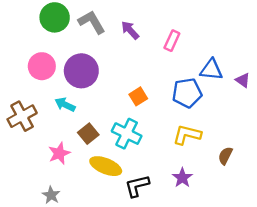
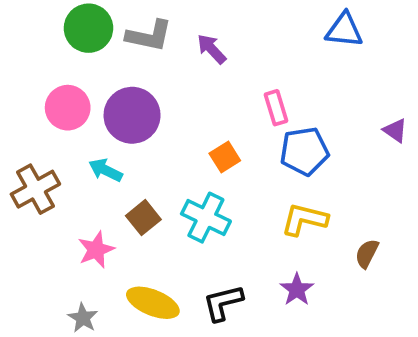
gray L-shape: (92, 22) -> (149, 36), turned 132
pink rectangle: (172, 41) -> (276, 108), moved, turned -42
blue triangle: (211, 70) -> (344, 30), moved
yellow ellipse: (106, 166) -> (153, 303), moved

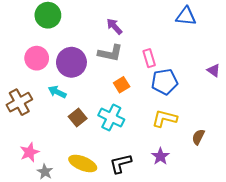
gray L-shape: (149, 36) -> (110, 53), moved
pink star: (96, 250) -> (30, 152), moved

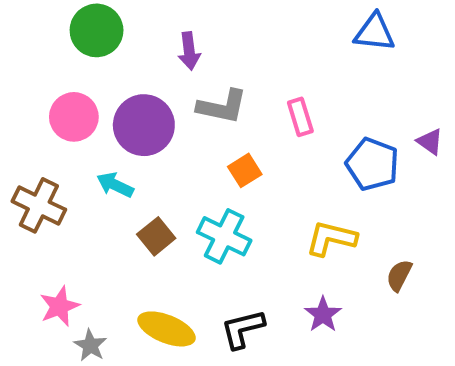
purple arrow: (114, 26) -> (189, 51), moved, turned -144
blue pentagon: (165, 82) -> (372, 164), moved, turned 30
brown cross: (19, 102) -> (39, 205), turned -35

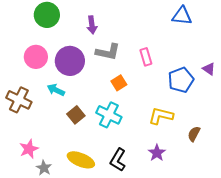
blue pentagon: (372, 164) -> (181, 80), turned 30
black L-shape: (243, 329) -> (118, 160), turned -45

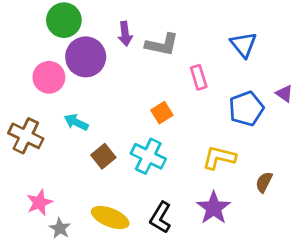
blue triangle: (182, 16) -> (244, 45), moved, turned 45
gray L-shape: (108, 52) -> (162, 45), moved
purple circle: (70, 61) -> (86, 57), moved
purple star: (157, 153) -> (214, 208), size x1.4

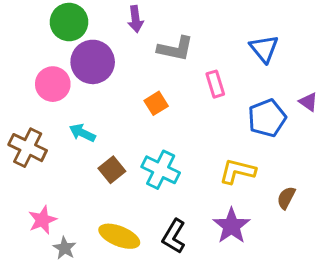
purple arrow: (125, 34) -> (135, 19), moved
orange square: (162, 113) -> (156, 103), moved

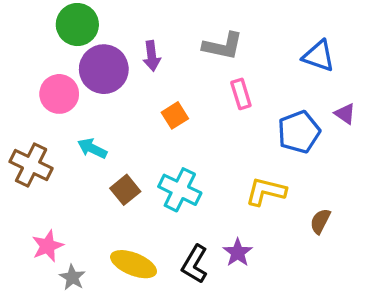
purple arrow: (135, 19) -> (152, 56), moved
gray L-shape: (175, 49) -> (223, 46), moved
blue triangle: (264, 49) -> (319, 56), moved, turned -32
purple star: (231, 226) -> (238, 253), moved, size x0.7

